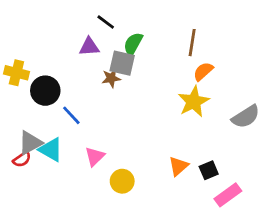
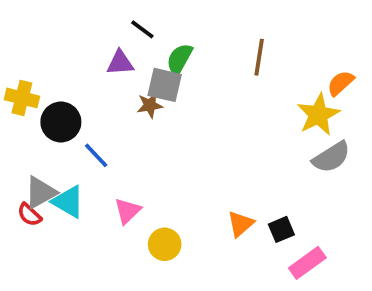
orange semicircle: (203, 71) -> (341, 83), moved
yellow star: (194, 102) -> (318, 115), moved
red semicircle: (22, 159) -> (29, 215), turned 78

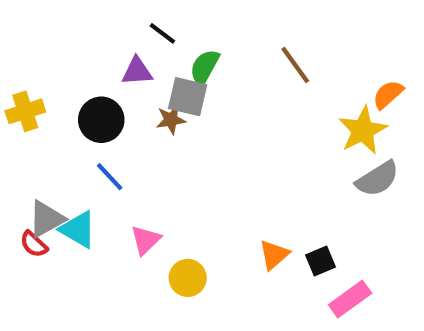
brown line: (259, 57) -> (295, 65), turned -45
yellow cross: (22, 98) -> (25, 111), turned -32
black circle: (61, 122) -> (101, 120), moved

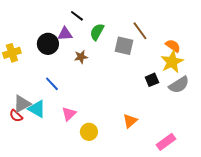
orange semicircle: (388, 94) -> (173, 46), moved, turned 77
gray square: (188, 97) -> (124, 46), moved
black circle: (101, 120) -> (48, 44), moved
black square: (321, 261) -> (152, 80), moved

